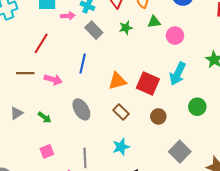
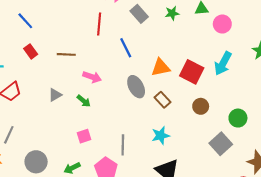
red line: (41, 43) -> (99, 24), moved, turned -30
blue line: (83, 64) -> (126, 48), turned -42
pink arrow: (53, 80) -> (92, 77), moved
green circle: (197, 107) -> (238, 118), moved
gray ellipse: (81, 109) -> (136, 87), moved

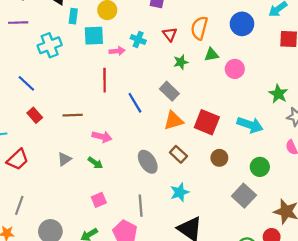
gray rectangle: (139, 14) -> (169, 91), moved
cyan arrow: (223, 63) -> (250, 125), moved, turned -95
gray ellipse: (136, 87) -> (148, 162), moved

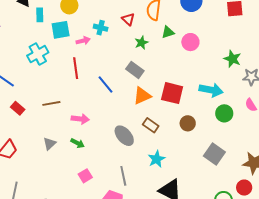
cyan cross: (50, 45) -> (38, 54), moved
green circle: (260, 167) -> (224, 113), moved

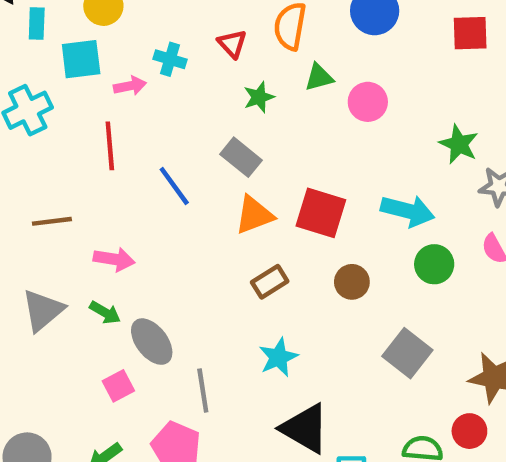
brown rectangle: (151, 125) -> (270, 282), turned -70
gray ellipse: (124, 136) -> (152, 342), moved
gray triangle: (49, 144) -> (43, 310), size x1.5

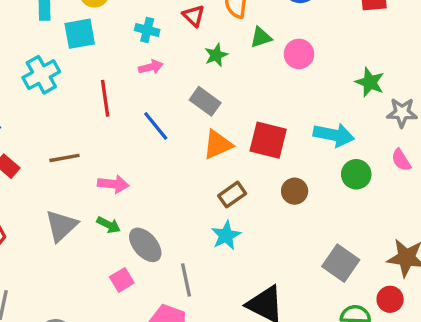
pink arrow: (130, 86) -> (151, 67), moved
gray square: (407, 353) -> (341, 263), moved
cyan star: (278, 357) -> (226, 235), moved

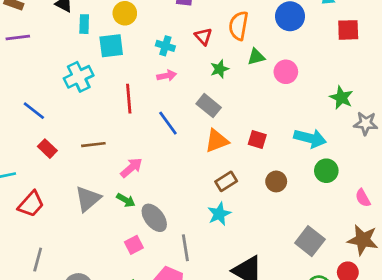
red square: (268, 140) -> (257, 139), size x0.6
pink semicircle: (401, 160) -> (363, 198), moved
pink arrow: (113, 184) -> (131, 168), turned -50

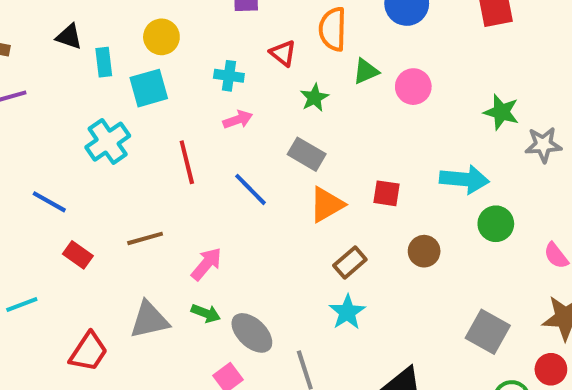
gray triangle: (88, 199) -> (149, 320), turned 36
red trapezoid: (31, 204) -> (89, 352), moved

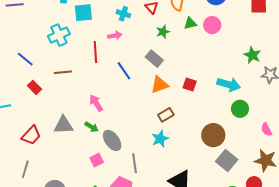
pink circle: (413, 87) -> (212, 25), moved
pink arrow: (238, 120) -> (115, 36), moved
brown line: (145, 238) -> (63, 72), moved
brown circle: (424, 251) -> (213, 135), moved, size x1.5
pink arrow: (206, 264) -> (96, 103), turned -84

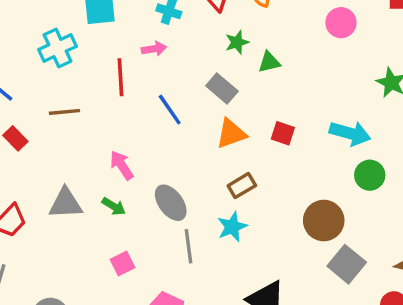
green triangle: (190, 23) -> (269, 62), moved
pink circle: (212, 25) -> (341, 23), moved
gray ellipse: (112, 140) -> (171, 203), moved
gray line: (135, 163) -> (189, 246), moved

